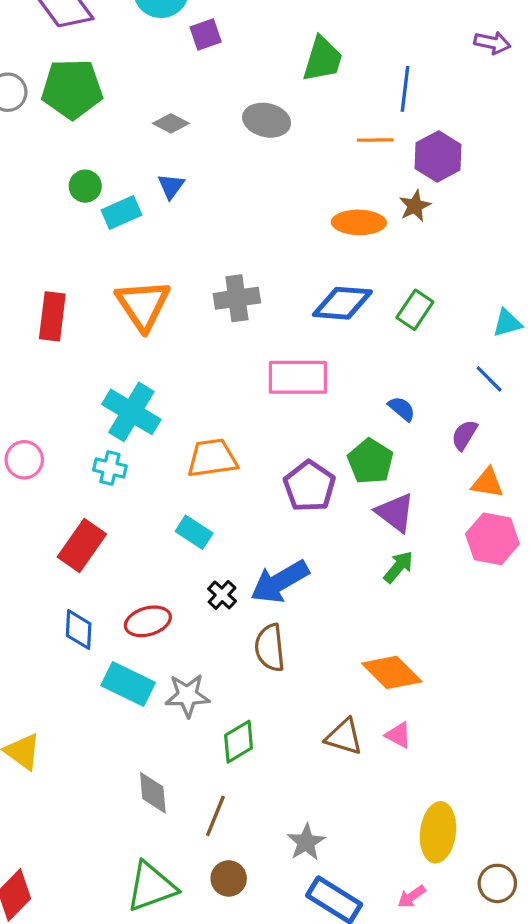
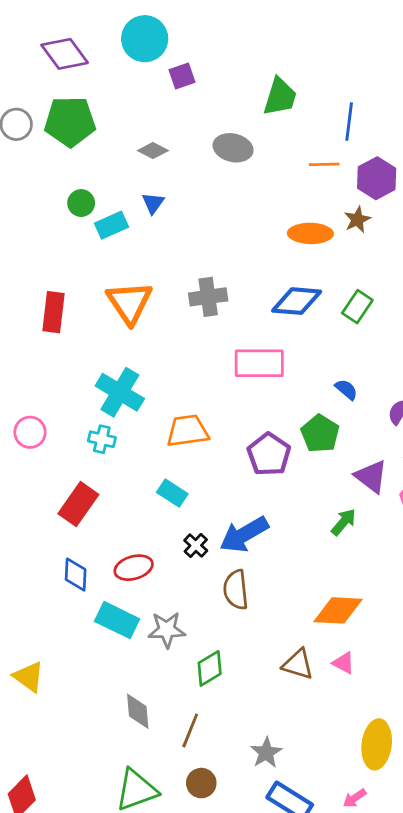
purple triangle: (395, 513) -> (371, 476), moved
orange diamond: (392, 672) -> (338, 610), turned -42

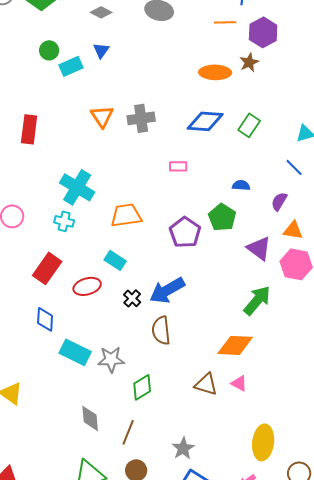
orange triangle: (129, 302) -> (102, 116), moved, size x0.7
pink rectangle: (259, 363) -> (178, 166), size x0.5
blue semicircle: (346, 389) -> (241, 185), turned -36
green arrow: (344, 522) -> (257, 300), moved, size x1.5
red ellipse: (134, 568) -> (87, 286), moved

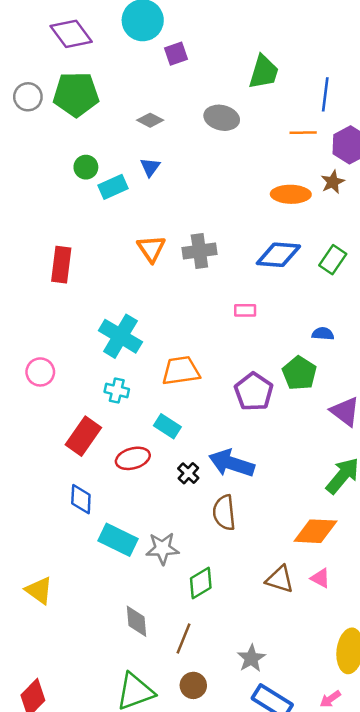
cyan cross: (64, 221) -> (117, 390), moved
blue arrow: (167, 290) -> (232, 463), turned 48

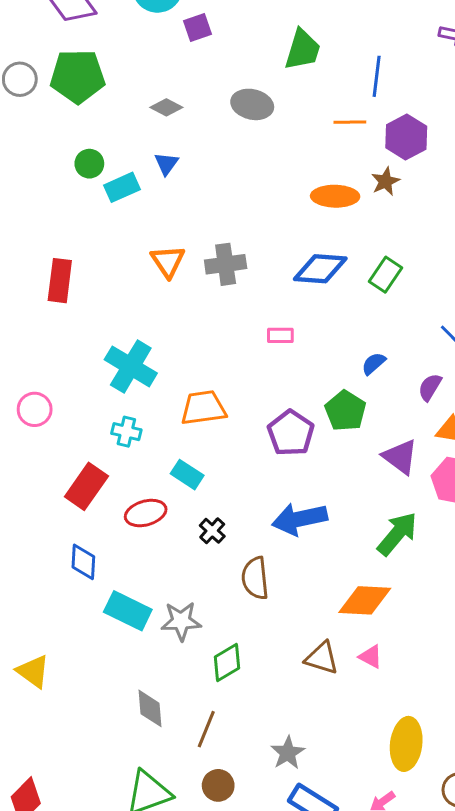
blue semicircle: (323, 334) -> (374, 363), turned -45
blue arrow: (232, 463) -> (300, 519), moved, turned -30

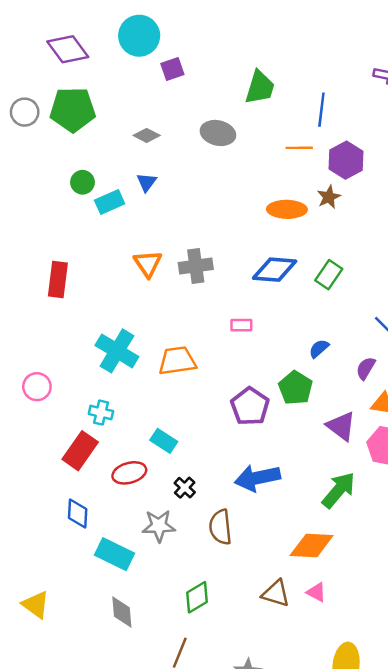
orange trapezoid: (203, 408) -> (177, 361), moved
cyan cross: (126, 432) -> (101, 413), moved
gray star: (181, 621) -> (159, 526), moved
gray diamond: (150, 708) -> (122, 612), moved

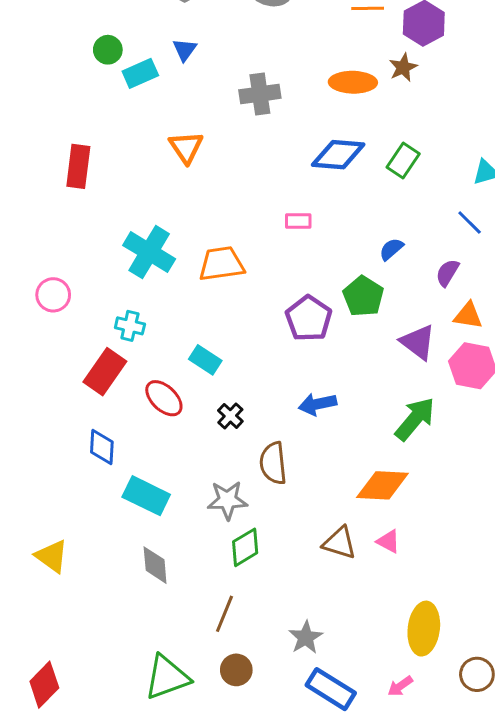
gray cross: (196, 266) -> (260, 94), moved
red ellipse: (129, 473) -> (164, 398), turned 60
blue arrow: (257, 478) -> (317, 404), size x0.7
gray star: (159, 526) -> (227, 500), moved

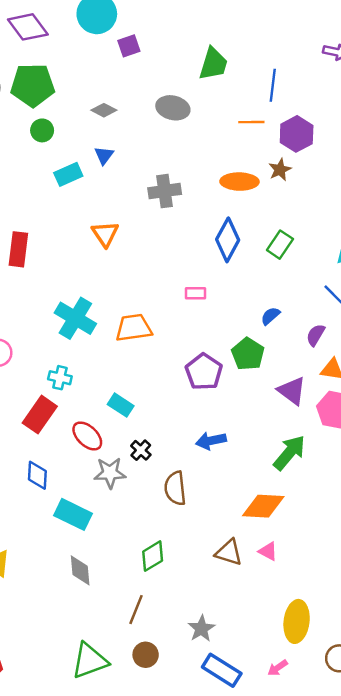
green circle: (108, 50) -> (42, 130), moved
blue diamond: (338, 155) -> (228, 240), turned -66
gray star: (227, 500) -> (110, 473), moved

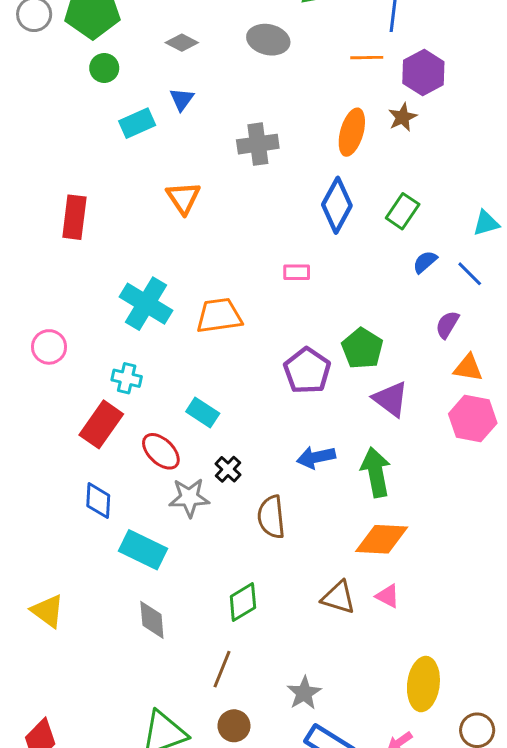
orange ellipse: (239, 182) -> (352, 132), turned -75
blue semicircle: (270, 316) -> (425, 262), moved
purple triangle: (292, 391) -> (391, 399), moved
green arrow: (289, 453) -> (376, 472), moved, turned -51

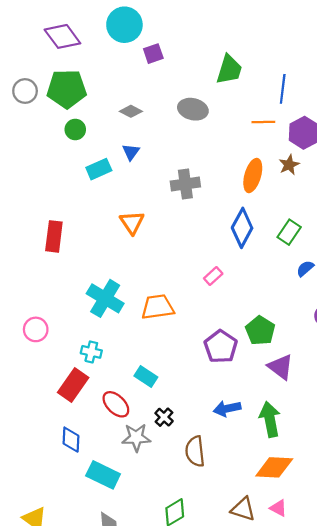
pink rectangle: (297, 272) -> (213, 276), turned -42

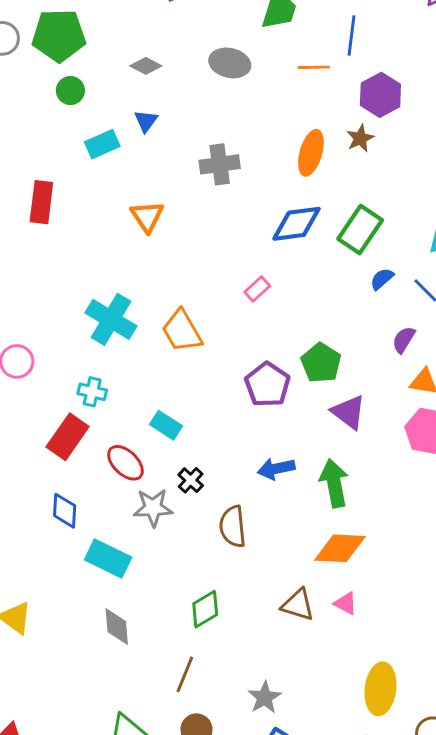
orange line: (263, 122) -> (314, 67), moved
blue diamond: (242, 228) -> (296, 224), turned 54
green rectangle: (289, 232) -> (360, 230), size x1.4
red rectangle: (54, 236) -> (41, 202), moved
orange trapezoid: (158, 307) -> (182, 331), turned -112

